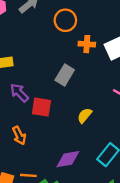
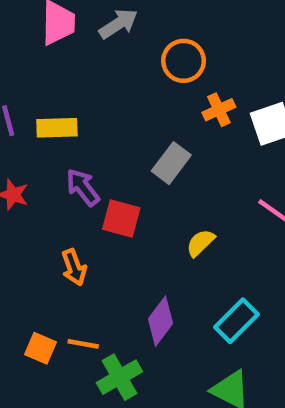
orange cross: (87, 44) -> (219, 110), turned -35
purple diamond: (68, 159) -> (160, 321), turned -50

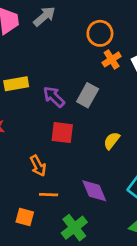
orange circle: (184, 61) -> (100, 33), moved
purple arrow: (83, 187) -> (54, 97), moved
purple diamond: (160, 321) -> (94, 191), turned -52
orange line: (83, 344) -> (49, 195), moved

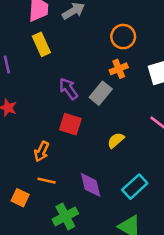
orange cross: (112, 59) -> (119, 69), moved
yellow rectangle: (16, 84) -> (41, 44), moved, turned 65
orange arrow: (38, 166) -> (42, 151), turned 42

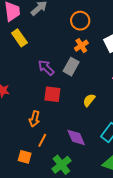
orange line: (47, 181) -> (42, 140), turned -64

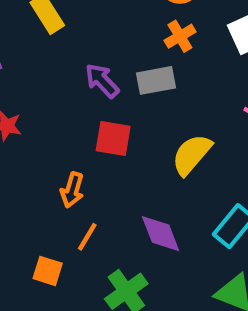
gray rectangle: (71, 67) -> (156, 80), turned 48
yellow semicircle: (89, 100) -> (192, 155), size x1.5

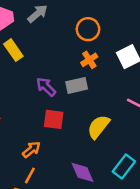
orange arrow: (72, 190) -> (31, 149), turned -144
orange line: (87, 237) -> (30, 175), moved

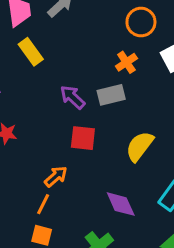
orange circle: (88, 29) -> (141, 22), moved
orange line: (30, 175) -> (43, 204), moved

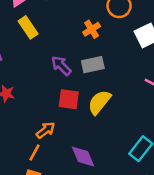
orange cross: (126, 62) -> (92, 29), moved
yellow semicircle: (140, 146) -> (99, 102), moved
purple diamond: (121, 204) -> (83, 157), moved

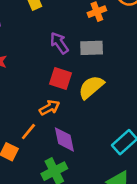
orange arrow: (46, 130) -> (49, 108), moved
orange line: (35, 152) -> (28, 132), moved

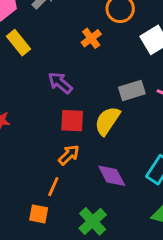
gray rectangle: (92, 48) -> (132, 90), moved
purple diamond: (64, 139) -> (112, 176), moved

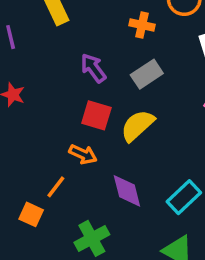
orange cross: (91, 38) -> (142, 25), turned 36
gray rectangle: (132, 90) -> (147, 74), moved, turned -30
orange arrow: (69, 155) -> (83, 154), turned 55

